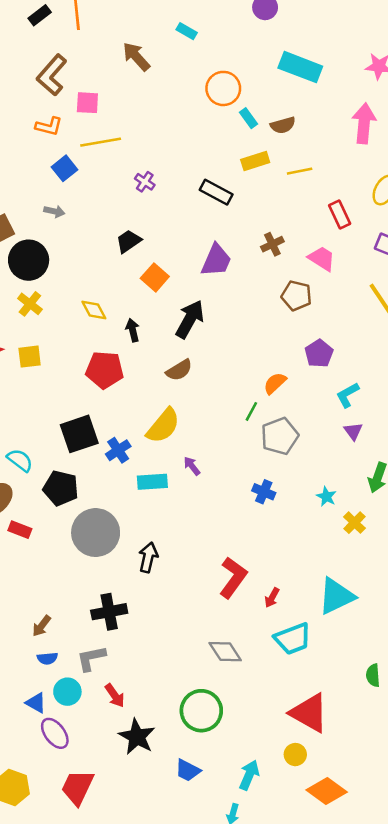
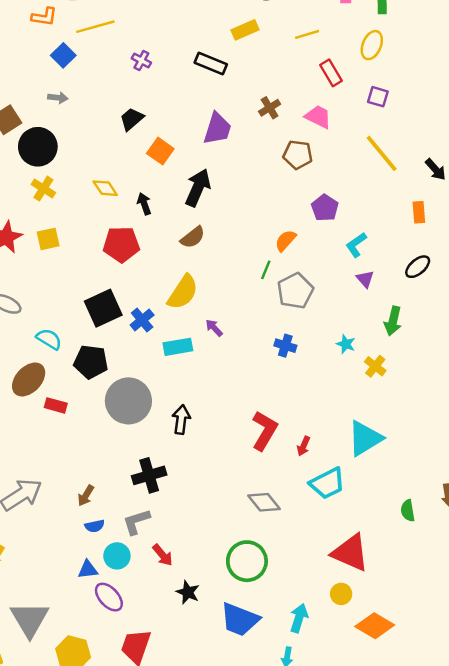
yellow line: (300, 171) -> (307, 34), moved
blue triangle: (36, 703) -> (88, 570), turned -30
black star: (137, 737) -> (188, 592), size x0.7
blue trapezoid: (188, 770) -> (240, 620), size x1.6

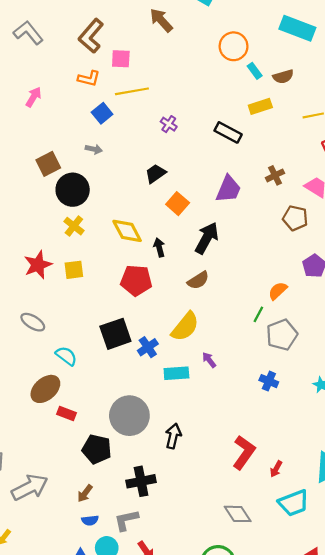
yellow diamond: (105, 188) -> (127, 231), size x1.4
black pentagon: (91, 362) -> (97, 449), moved

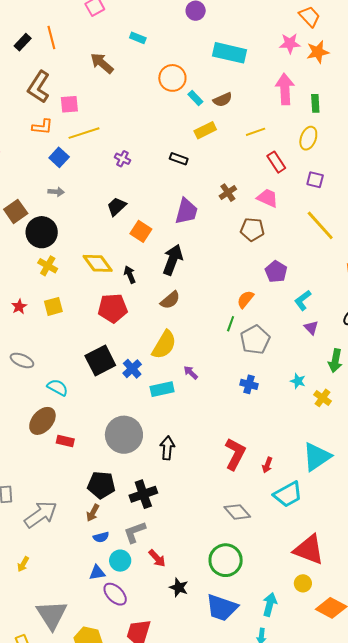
black rectangle: (228, 132) -> (179, 159), size x0.7
red star: (38, 265) -> (19, 307), size x0.6
black pentagon: (97, 449) -> (101, 485), moved

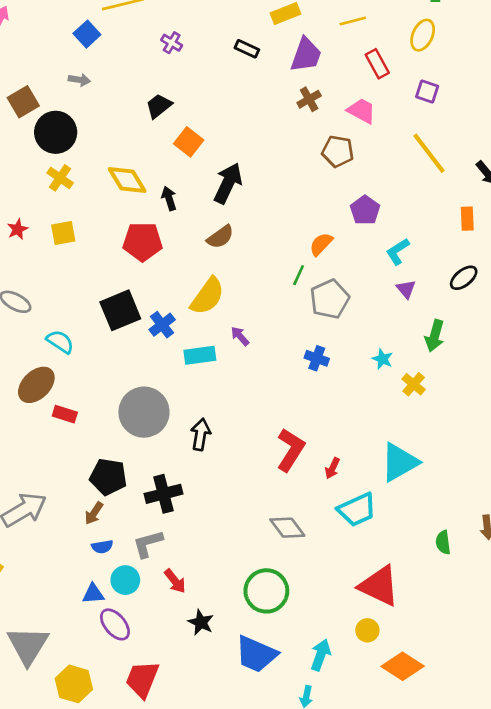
purple trapezoid: (186, 211) -> (306, 55), moved

